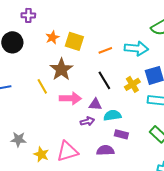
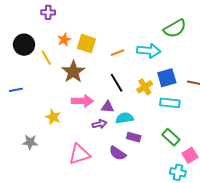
purple cross: (28, 15) -> (48, 12), moved
yellow line: (42, 86) -> (46, 58), moved
purple semicircle: (105, 150) -> (118, 153), turned -144
yellow star: (41, 154) -> (53, 117), moved

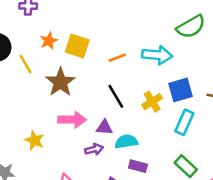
cyan rectangle: (170, 103) -> (184, 122), turned -72

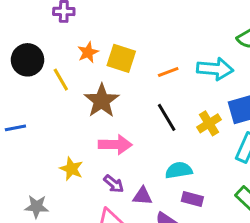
purple triangle: (104, 127) -> (142, 196), moved
purple arrow: (94, 149) -> (114, 184), moved, turned 54

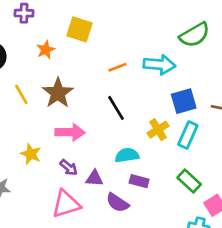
yellow square: (121, 58) -> (80, 29), moved
yellow line: (61, 80) -> (21, 94), moved
yellow cross: (209, 123) -> (158, 130), moved

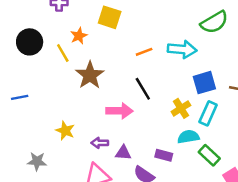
yellow line: (21, 94) -> (63, 53), moved
pink arrow: (70, 132) -> (119, 111), moved
cyan semicircle: (127, 155) -> (188, 137), moved
purple arrow: (69, 167) -> (100, 143), turned 140

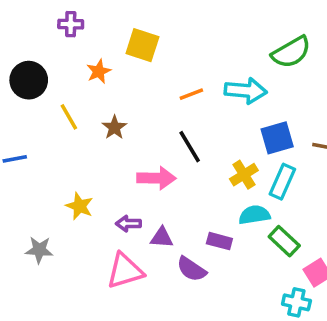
yellow line: (63, 53) -> (69, 117), moved
brown star: (90, 75) -> (114, 127), size x0.6

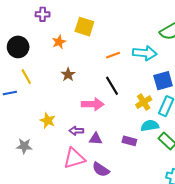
yellow line: (69, 117) -> (26, 77), moved
purple semicircle: (191, 269) -> (101, 170), moved

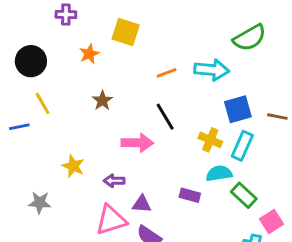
yellow cross: (144, 102) -> (210, 140), turned -35
purple triangle: (96, 139) -> (142, 204), moved

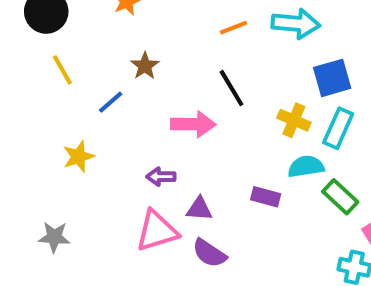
blue line: (19, 127) -> (111, 102), moved, turned -30
yellow star: (73, 166) -> (78, 156), moved, turned 30
gray star: (40, 203) -> (54, 237), moved

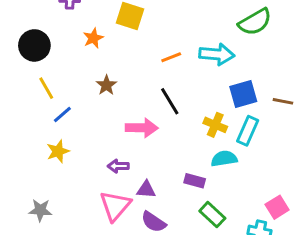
blue line: (111, 102) -> (62, 115), moved
green rectangle: (340, 197) -> (212, 215), moved
pink triangle: (157, 231) -> (115, 206), turned -32

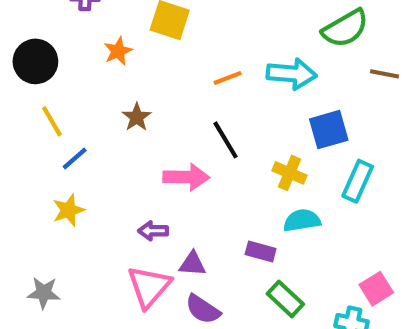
brown line: (283, 101) -> (385, 74), moved
cyan rectangle: (248, 131) -> (358, 181), moved

